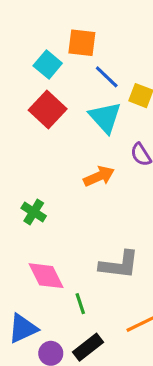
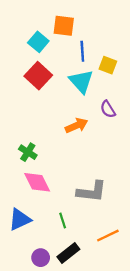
blue line: (107, 77) -> (82, 51), turned 42
pink diamond: (46, 276) -> (37, 182), moved
blue triangle: (23, 328) -> (20, 219), moved

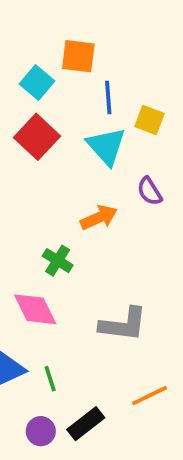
green cross: (28, 152) -> (58, 261), moved
green line: (63, 221) -> (50, 379), moved

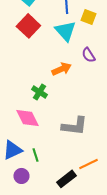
black rectangle: (86, 424) -> (66, 179), moved
purple circle: (41, 431) -> (21, 176), moved

